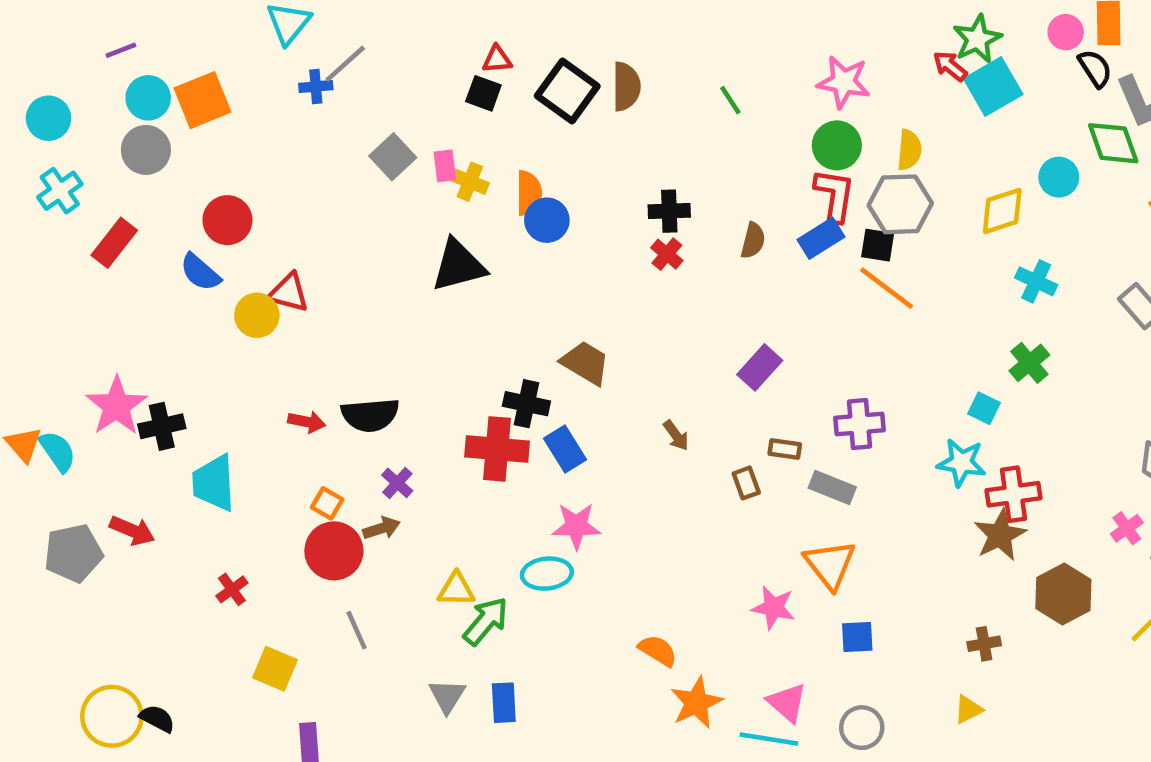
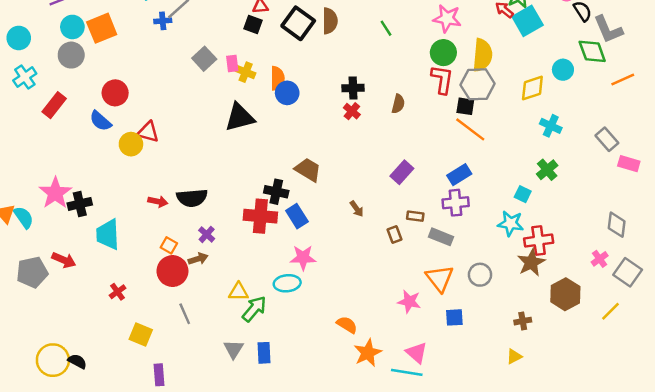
yellow semicircle: (909, 150) -> (482, 55), size x1.5
blue rectangle: (821, 238) -> (459, 175), moved
gray circle: (862, 728) -> (480, 275), moved

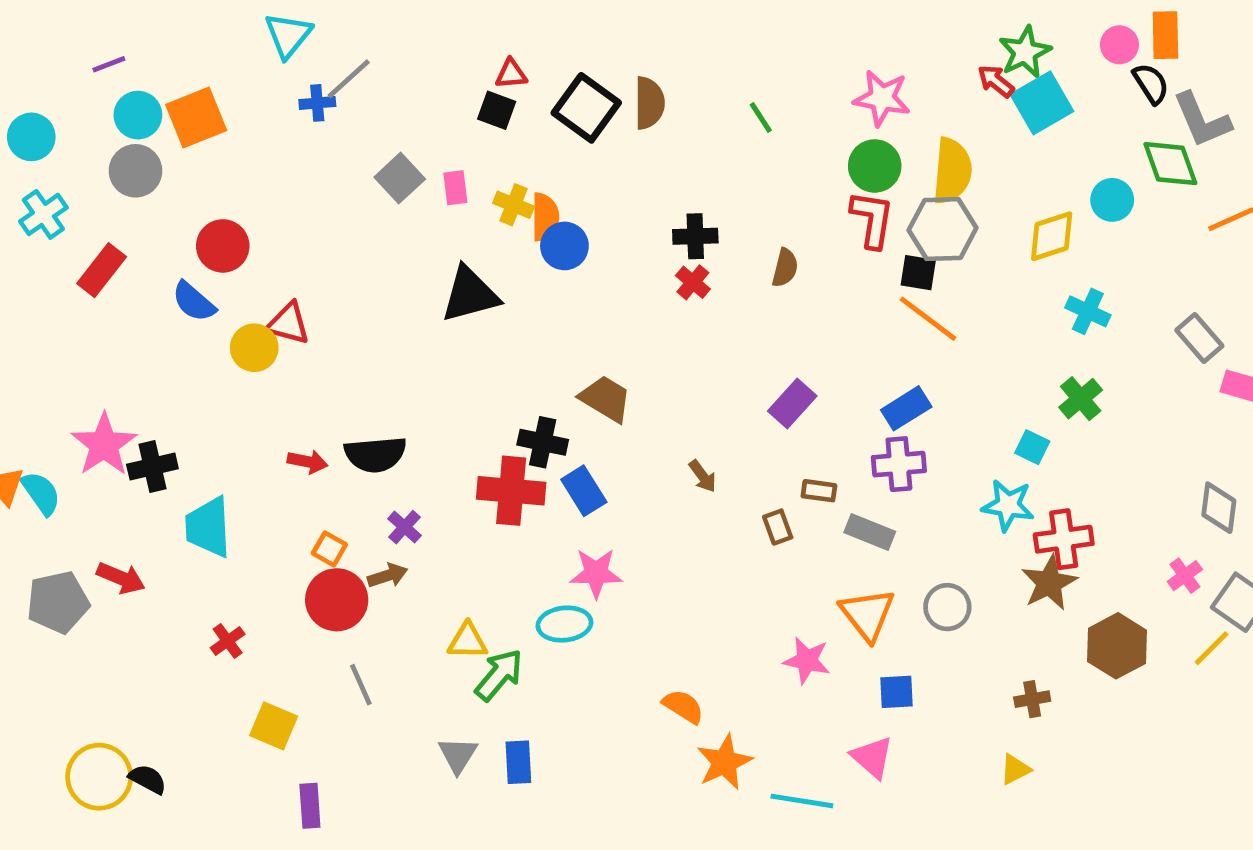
yellow cross: (246, 72) -> (514, 205), moved
yellow line: (611, 311) -> (1212, 648), moved
pink triangle: (417, 353) -> (872, 757), moved

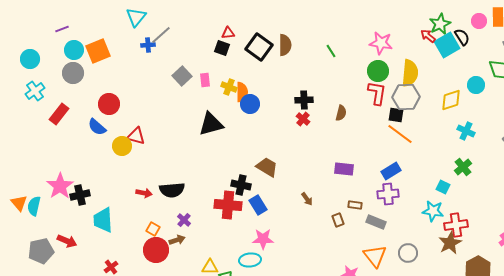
black semicircle: (1151, 84) -> (462, 37), moved
purple rectangle: (792, 403) -> (344, 169), turned 54
cyan semicircle: (41, 493) -> (34, 206), turned -132

